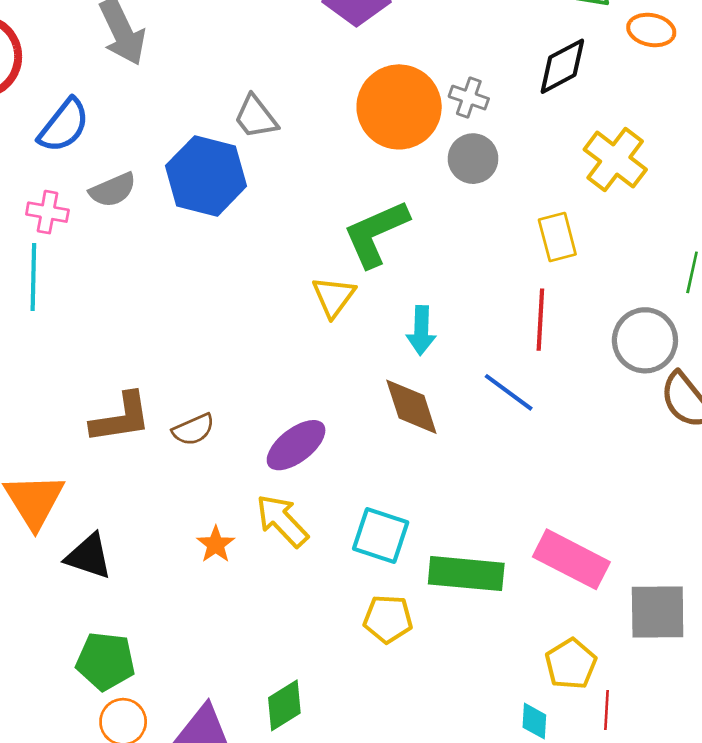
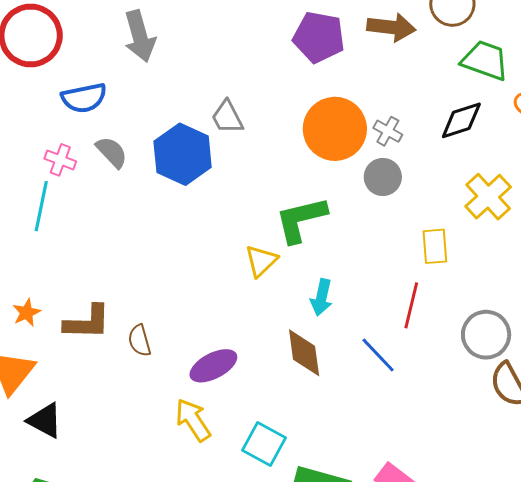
blue semicircle: (64, 125) -> (84, 98), turned 30
gray semicircle: (113, 190) -> (112, 152), turned -120
brown semicircle: (193, 430) -> (139, 341), turned 88
orange star: (216, 544) -> (27, 313), moved

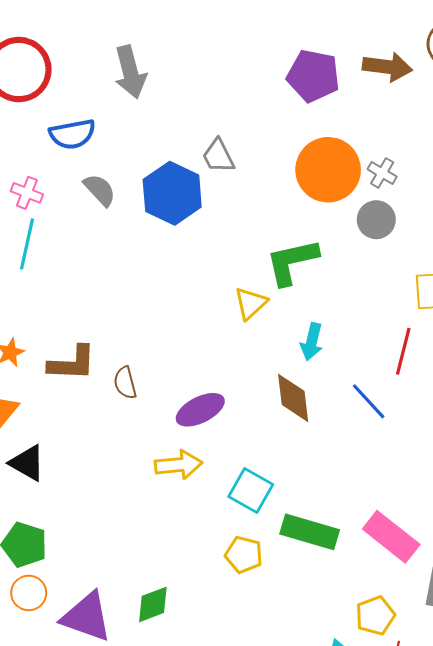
pink cross: (60, 160) -> (27, 193), moved
yellow arrow: (193, 420) -> (179, 465), turned 117

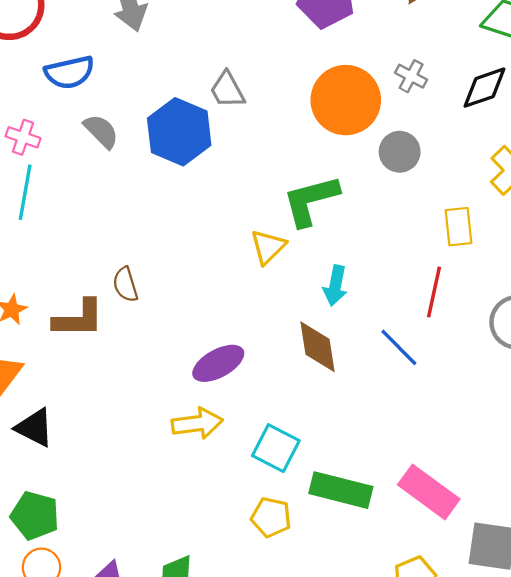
gray cross: (382, 173) -> (411, 76), moved
brown semicircle: (125, 383) -> (125, 284), moved

